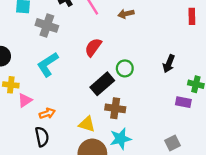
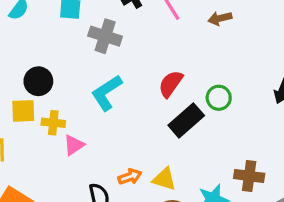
red semicircle: (93, 47) -> (171, 84), moved
brown cross: (115, 108) -> (249, 176), moved
orange arrow: (47, 113) -> (130, 177), moved

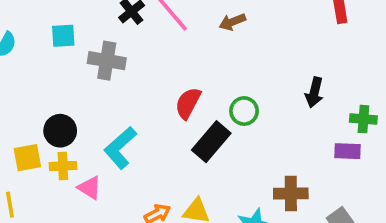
black circle: (38, 81) -> (60, 131), moved
cyan L-shape: (107, 93) -> (120, 148), moved
pink triangle: (74, 145) -> (90, 188), turned -45

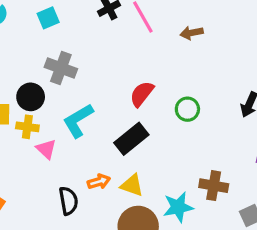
cyan square: (63, 36) -> (48, 18), turned -30
gray cross: (107, 61) -> (61, 68), moved
black rectangle: (211, 142) -> (131, 139), moved

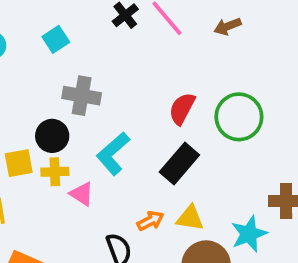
green circle: (187, 109) -> (239, 117), size x1.6

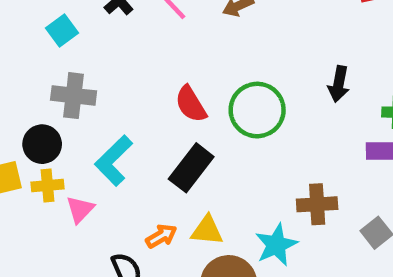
cyan square: (56, 39) -> (62, 31), moved
red semicircle: (182, 109) -> (191, 104), turned -56
pink triangle: (82, 194) -> (80, 209), turned 44

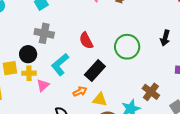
red semicircle: (191, 104) -> (86, 41), moved
brown cross: (317, 204) -> (151, 92), turned 36
orange arrow: (161, 236) -> (80, 91), moved

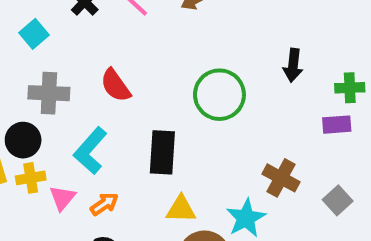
red semicircle: (86, 41) -> (115, 85), moved
black rectangle: (95, 71) -> (162, 152), turned -30
orange arrow: (80, 91) -> (104, 204), moved

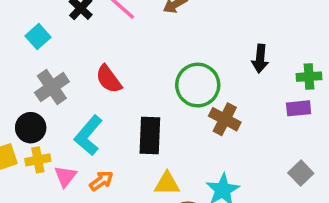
gray cross: (49, 93) -> (52, 87), turned -36
brown cross: (281, 178) -> (225, 119), moved

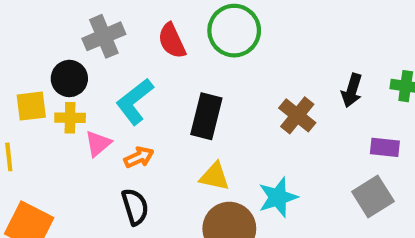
black arrow: (260, 59) -> (352, 90), moved
green circle: (198, 85) -> (234, 31), moved
purple rectangle: (299, 108) -> (385, 147), moved
gray square: (301, 173) -> (373, 196), size x1.4

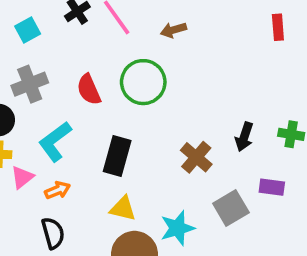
gray square: (373, 196) -> (231, 208), moved

